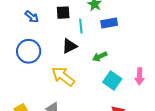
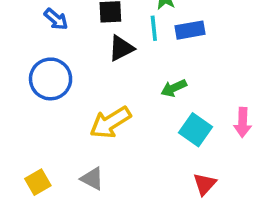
cyan line: (81, 26) -> (154, 28), moved
black triangle: (69, 46) -> (121, 48), moved
yellow arrow: (63, 76) -> (110, 122), turned -70

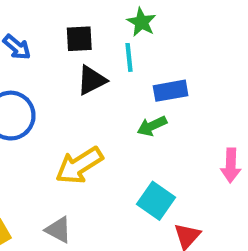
blue rectangle: (190, 30) -> (171, 91), moved
cyan square: (195, 130) -> (156, 201), moved

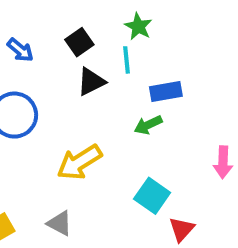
black square: (79, 39) -> (79, 42), turned -32

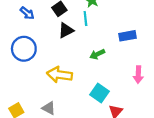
blue rectangle: (166, 91) -> (127, 36), moved
yellow arrow: (79, 162) -> (59, 75), turned 40

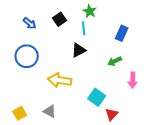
black triangle: (66, 30) -> (79, 50), moved
blue rectangle: (127, 36) -> (122, 33), moved, turned -56
green arrow: (97, 54) -> (115, 61), moved

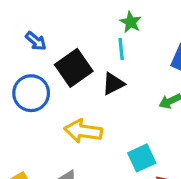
black square: (60, 19) -> (74, 68), moved, size x1.6
cyan square: (97, 97) -> (142, 158), turned 30

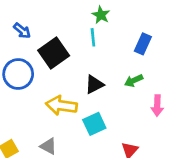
black triangle: (113, 84) -> (94, 85), moved
cyan square: (142, 158) -> (94, 124), moved

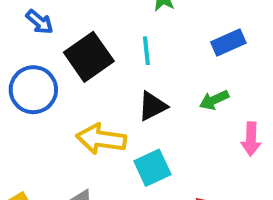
cyan line: (93, 37) -> (146, 51), moved
blue rectangle: (143, 44) -> (228, 42), turned 42

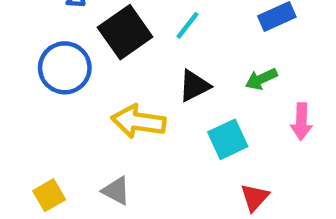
cyan line: (146, 51) -> (188, 25), turned 44
cyan square: (152, 168) -> (228, 139), moved

